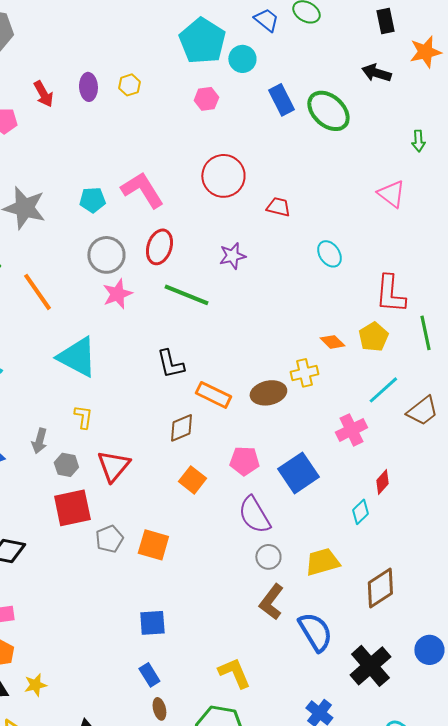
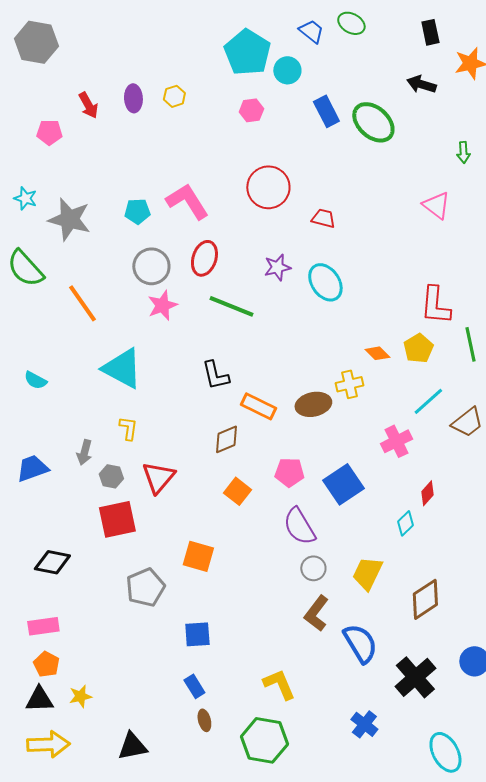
cyan ellipse: (329, 254) -> (325, 282), moved, size x1.4
gray pentagon: (109, 539) -> (145, 587), moved, size x1.4
yellow trapezoid: (322, 562) -> (367, 573), turned -48

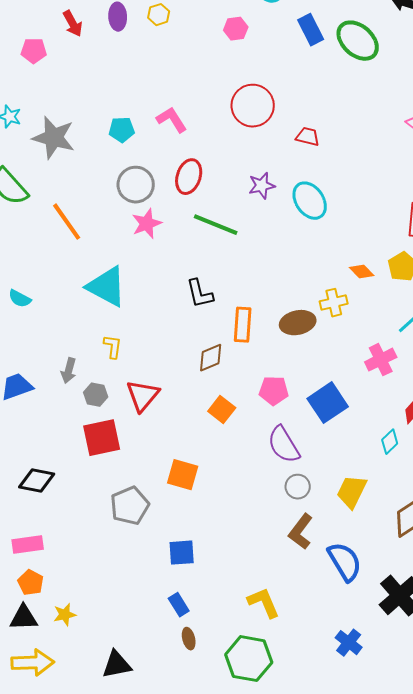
pink L-shape: (187, 201) -> (172, 120), size x0.7
orange rectangle: (258, 406) -> (243, 325), turned 68

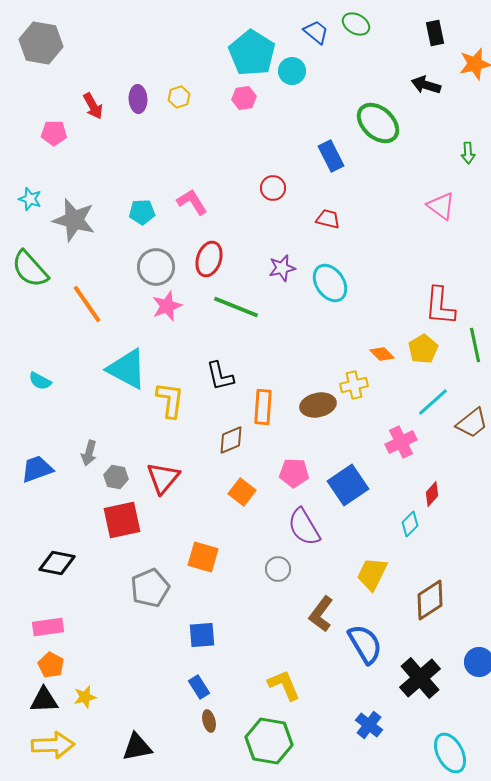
pink hexagon: (236, 29) -> (244, 98), moved
blue rectangle: (311, 30) -> (331, 156), moved
red circle: (253, 106) -> (273, 188), size x0.6
yellow L-shape: (113, 347) -> (170, 400), moved, size x1.5
gray circle: (298, 487) -> (278, 569), moved

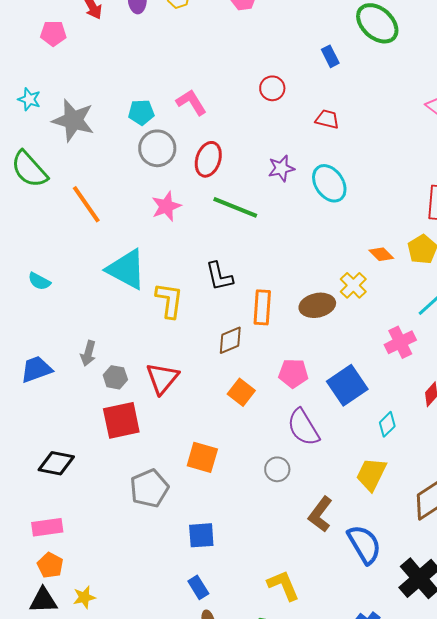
blue rectangle: (331, 156) -> (330, 56), size x0.7
gray circle: (156, 267) -> (157, 148), moved
yellow cross: (354, 385) -> (353, 285), turned -32
cyan diamond: (410, 524) -> (387, 424), moved

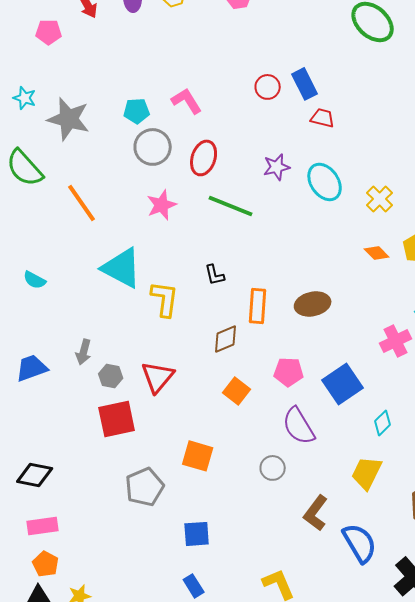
blue rectangle: (330, 56) -> (305, 84), moved, size x1.4
black L-shape: (219, 276) -> (215, 275), size x0.7
yellow cross: (353, 285) -> (380, 199), moved
black diamond: (56, 463) -> (35, 475), moved

